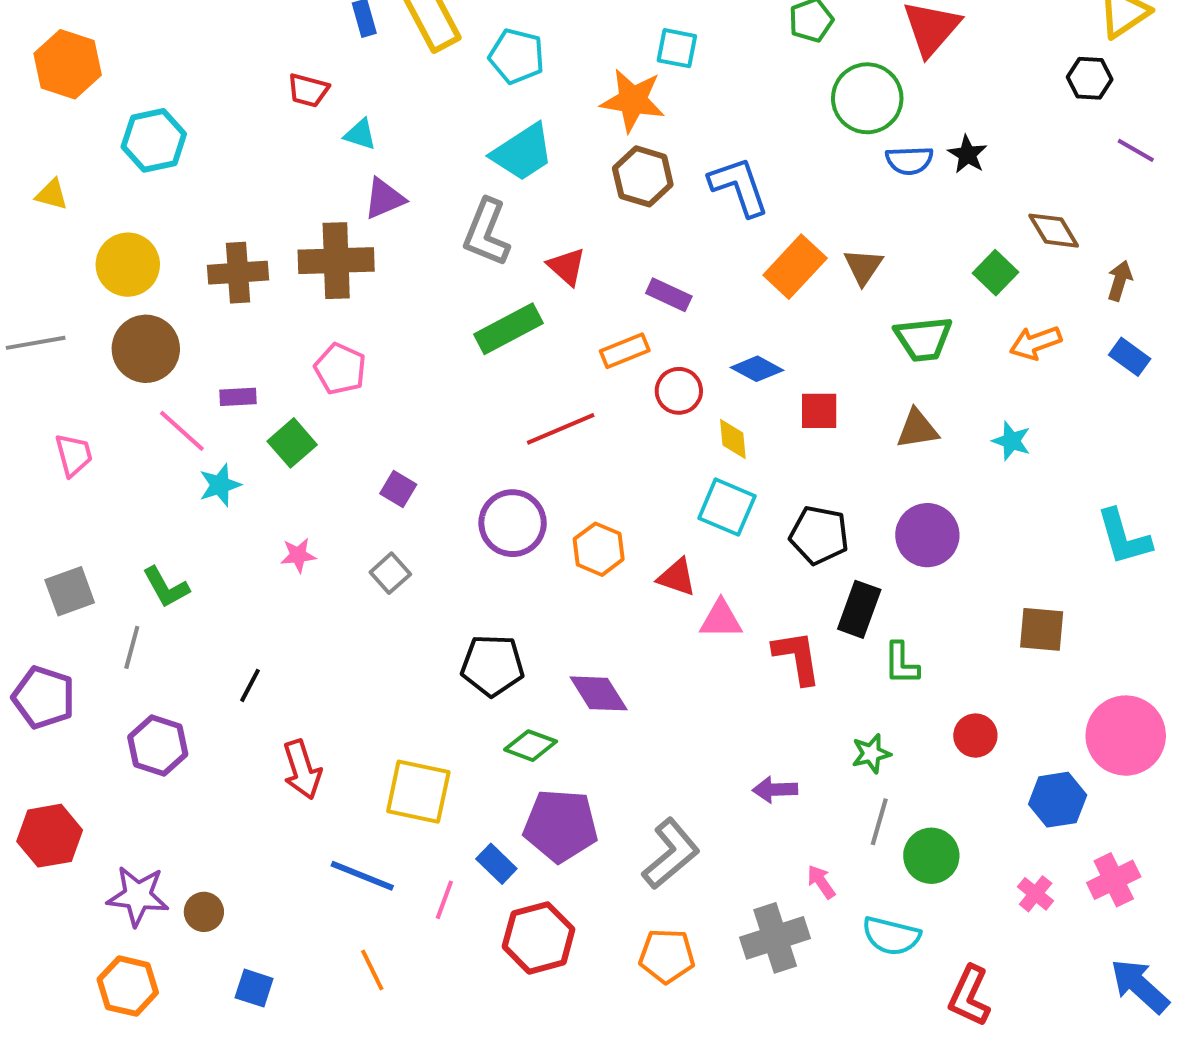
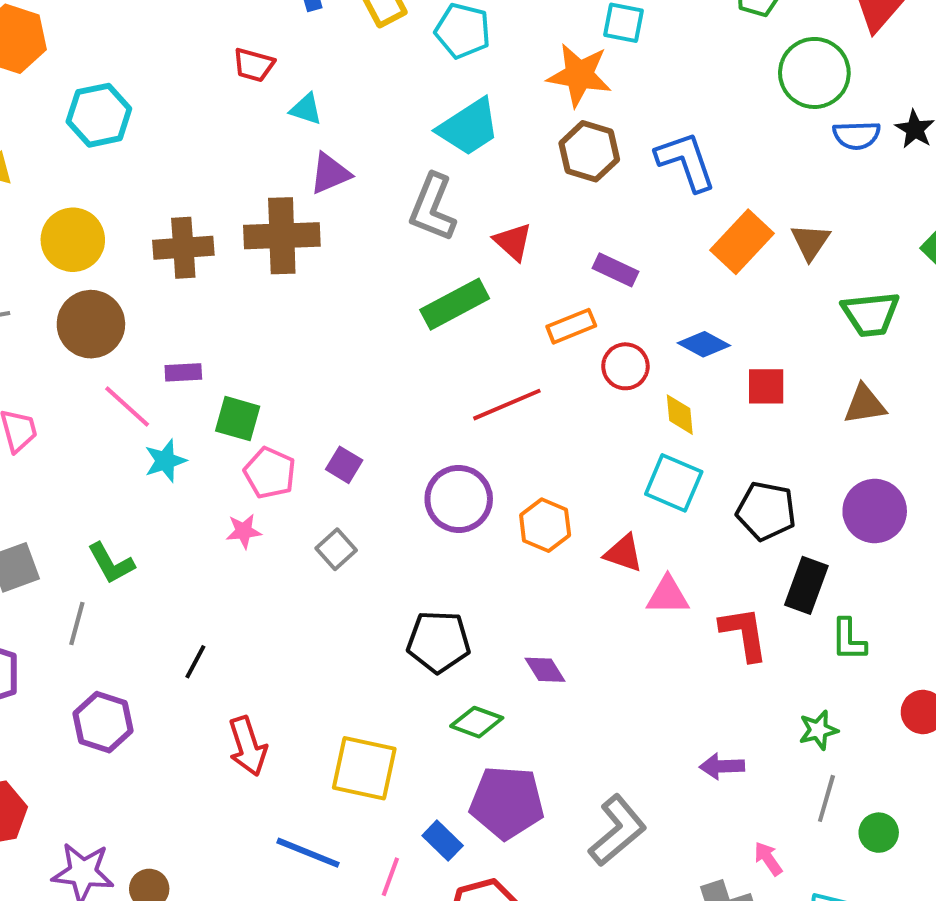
pink pentagon: (340, 369) -> (270, 473), moved
green square: (292, 443) -> (238, 419), turned -33
purple diamond: (599, 693) -> (545, 670), size x0.7
green circle: (931, 856) -> (879, 833), size x0.7

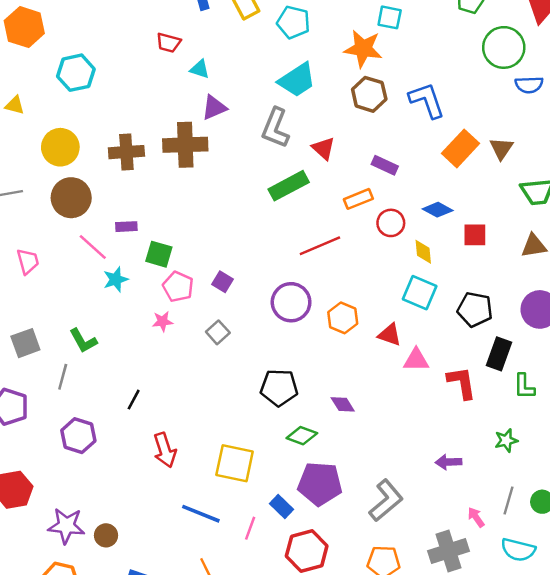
gray line: (826, 798) -> (509, 501), moved

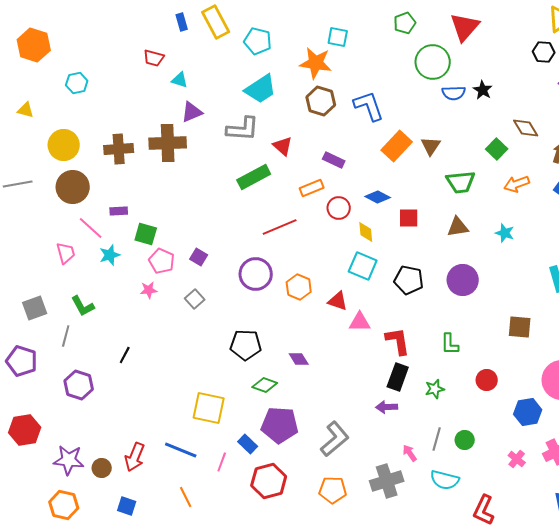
cyan hexagon: (76, 73) -> (77, 83), size x0.7
gray L-shape: (275, 128) -> (243, 129), turned -108
pink trapezoid: (28, 261) -> (66, 253), moved
black rectangle: (499, 354) -> (398, 377), moved
red arrow: (165, 450) -> (135, 457), moved, turned 40

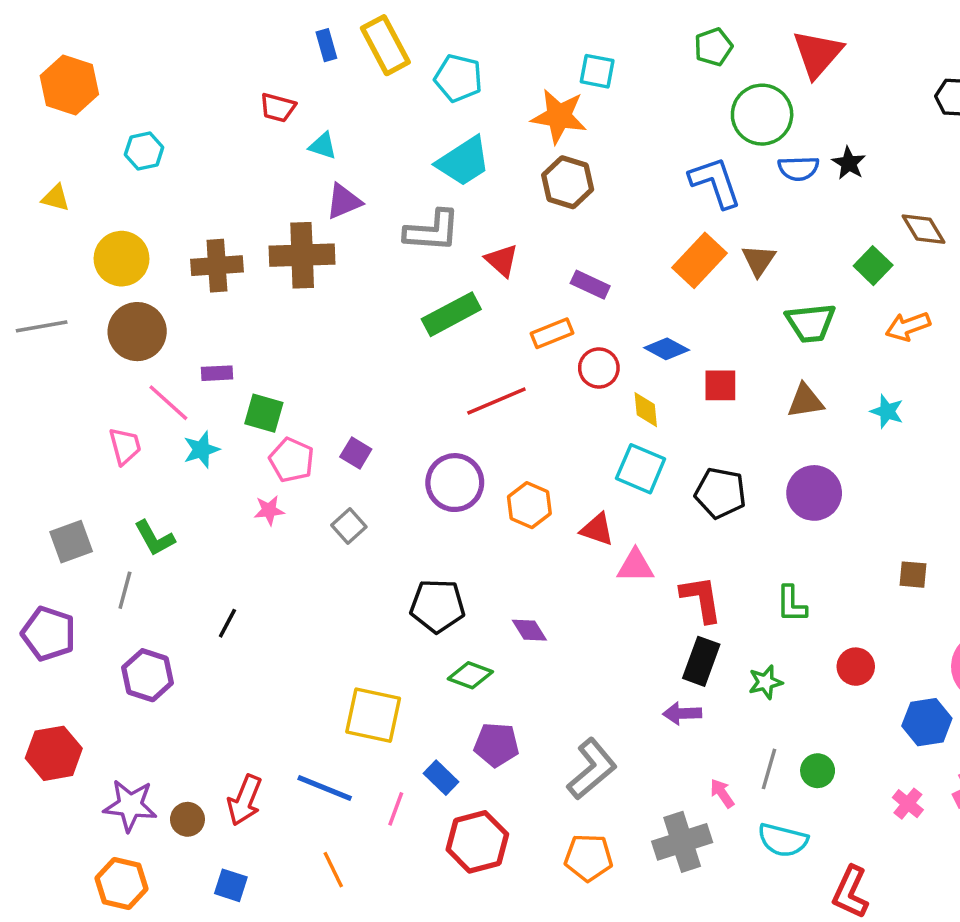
blue L-shape: (369, 106) -> (715, 182), moved
brown square: (520, 327) -> (913, 575), size x0.7
purple pentagon: (280, 425) -> (496, 745), size x0.7

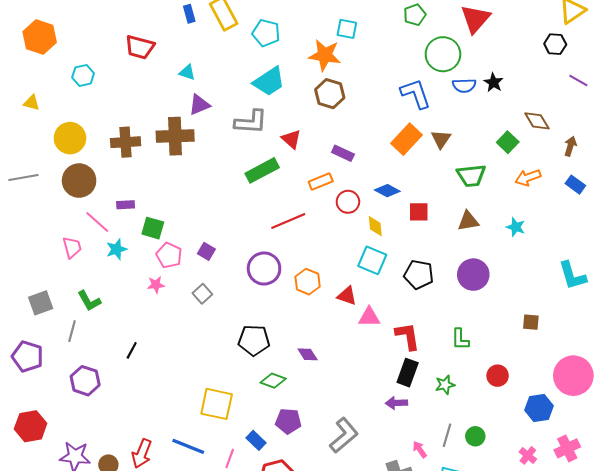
red trapezoid: (278, 108) -> (140, 47), moved, size x1.4

